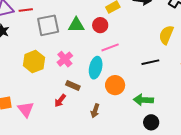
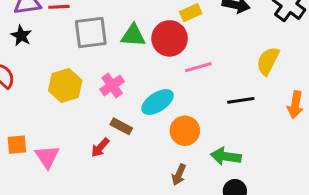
red circle: (100, 25) -> (170, 38), size x1.5
pink line: (110, 47) -> (198, 67), moved
cyan ellipse: (96, 68) -> (158, 102), turned 40
brown arrow: (95, 111) -> (179, 175), moved

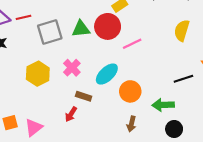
black line: (241, 100) -> (183, 79), moved
pink triangle: (47, 157) -> (34, 127), turned 36

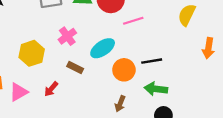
yellow hexagon: (38, 74) -> (32, 53), moved
black line: (183, 79) -> (152, 61), moved
red arrow: (71, 114) -> (51, 89), moved

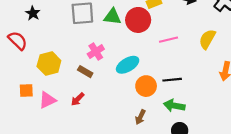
pink line: (133, 21) -> (169, 40), moved
yellow hexagon: (32, 53) -> (49, 63), moved
brown rectangle: (75, 67) -> (85, 72), moved

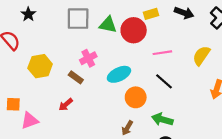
black line: (172, 80) -> (164, 81), moved, turned 42
orange square: (26, 91) -> (13, 104), moved
pink triangle: (47, 100) -> (30, 121), moved

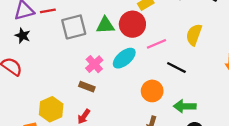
pink line: (162, 53) -> (156, 44), moved
yellow semicircle: (201, 56) -> (194, 35), moved
yellow hexagon: (40, 66) -> (51, 109), moved
cyan ellipse: (119, 74) -> (124, 58), moved

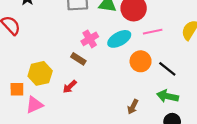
black line: (176, 68) -> (167, 69), moved
orange circle: (152, 91) -> (141, 61), moved

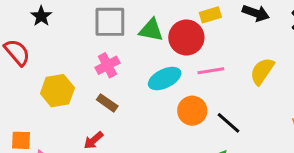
pink cross: (90, 39) -> (107, 65), moved
yellow hexagon: (40, 73) -> (57, 91), moved

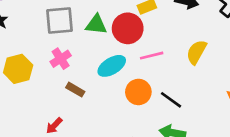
yellow hexagon: (57, 91) -> (18, 69), moved
brown rectangle: (107, 103) -> (75, 90), moved

